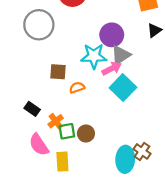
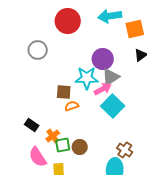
gray circle: (39, 25) -> (38, 50), size x0.7
brown square: (58, 72) -> (64, 92), moved
brown cross: (142, 151) -> (125, 150), moved

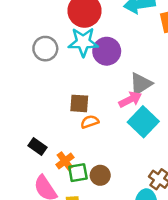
purple circle: (103, 59) -> (107, 51), moved
cyan star: (87, 78) -> (83, 42), moved

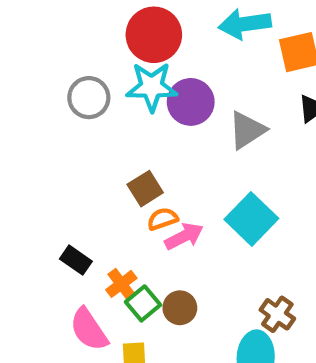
gray triangle: (141, 84) -> (247, 130), moved
pink arrow: (130, 100) -> (184, 236), moved
brown square: (79, 103) -> (145, 189), turned -36
green square: (78, 173) -> (143, 303), turned -30

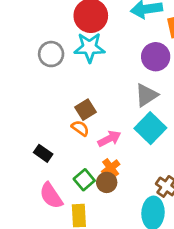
purple circle: (191, 102) -> (156, 57), moved
gray triangle: (247, 130) -> (146, 95), moved
orange semicircle: (163, 219) -> (80, 128), moved, turned 54
orange cross: (121, 284) -> (111, 168), moved

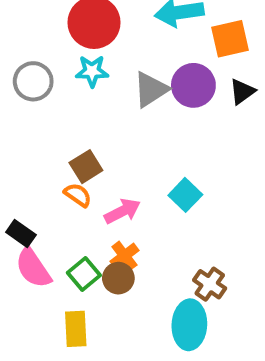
cyan star: (89, 47) -> (92, 71), size x0.7
gray triangle: (146, 95) -> (151, 89), moved
cyan square: (150, 128) -> (185, 195), size x0.7
pink semicircle: (51, 196) -> (33, 268), moved

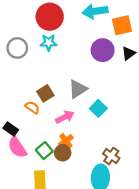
gray triangle: (151, 89) -> (78, 89), moved
orange semicircle: (78, 195) -> (32, 107), moved

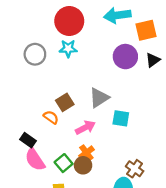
cyan square: (98, 108) -> (121, 118), turned -35

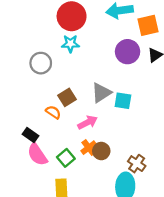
gray circle: (35, 54) -> (41, 63), moved
cyan square: (121, 118) -> (123, 101), moved
brown circle: (83, 165) -> (101, 151), moved

